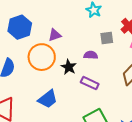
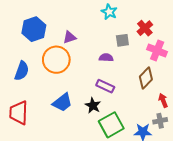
black star: (69, 67) -> (93, 105), moved

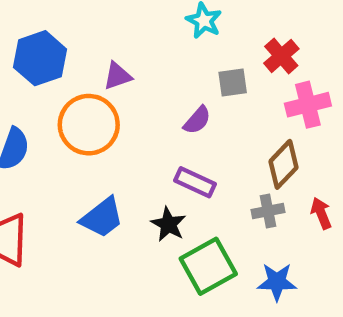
pink cross: (157, 51) -> (308, 105), turned -36
purple semicircle: (106, 58) -> (197, 120), turned 128
gray cross: (160, 121) -> (268, 211), moved

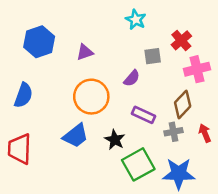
orange circle: (89, 125) -> (91, 97), moved
purple rectangle: (195, 182) -> (143, 115), moved
blue star: (277, 282) -> (179, 174), size x1.4

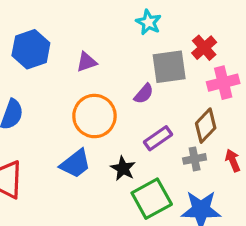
gray square: (153, 56) -> (169, 67), size x1.6
purple rectangle: (143, 115) -> (158, 138), turned -60

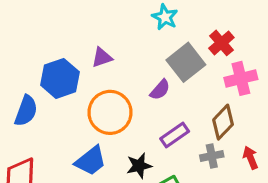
blue hexagon: (31, 49) -> (60, 78), moved
gray square: (169, 67) -> (186, 62), turned -30
black star: (123, 168) -> (139, 166), turned 30

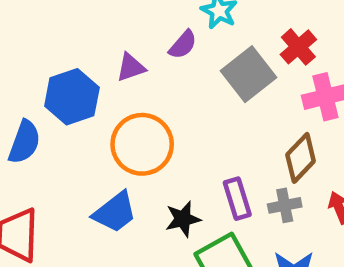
purple semicircle: (160, 90) -> (183, 45), moved
purple rectangle: (175, 135) -> (237, 199), moved, turned -72

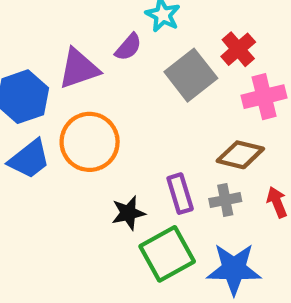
purple triangle: (131, 67) -> (79, 69), size x1.5
brown diamond: (301, 158) -> (240, 155), turned 60
blue trapezoid: (115, 212) -> (29, 159), moved

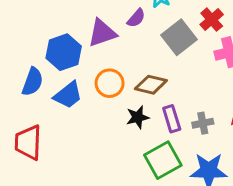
orange circle: (90, 142) -> (110, 83), size x0.7
brown diamond: (240, 155) -> (151, 85), moved
black star: (128, 213) -> (138, 117), moved

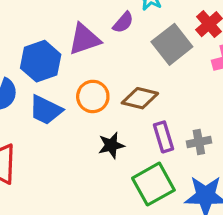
blue trapezoid: (68, 95) -> (46, 110), turned 64
black star: (138, 117) -> (111, 145), moved

